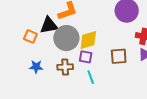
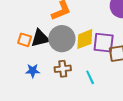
black triangle: (49, 25) -> (40, 38), moved
purple square: (86, 57) -> (104, 43), moved, size x1.5

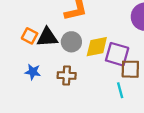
gray circle: (62, 39) -> (71, 42), size x0.7
cyan line: (90, 77) -> (120, 90), moved

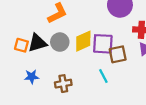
brown cross: (67, 76) -> (63, 84), moved
cyan line: (120, 90) -> (103, 76), moved

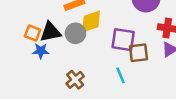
yellow diamond: (83, 41) -> (91, 22), moved
blue star: (32, 77) -> (41, 51), moved
brown cross: (63, 84) -> (75, 80), turned -35

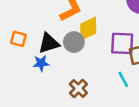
orange square: (33, 33) -> (18, 39), moved

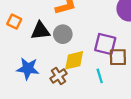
yellow diamond: (88, 29) -> (74, 60), moved
blue star: (41, 63) -> (28, 69), moved, size x1.5

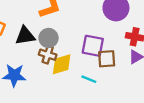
brown cross: (58, 76) -> (48, 55), moved, turned -35
cyan line: (100, 76) -> (89, 79), turned -48

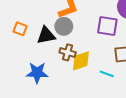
gray circle: (49, 38) -> (64, 26), moved
purple square: (93, 46) -> (107, 26), moved

